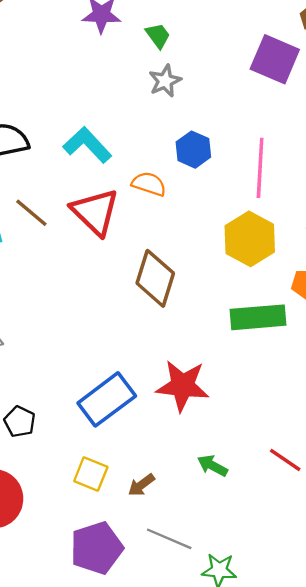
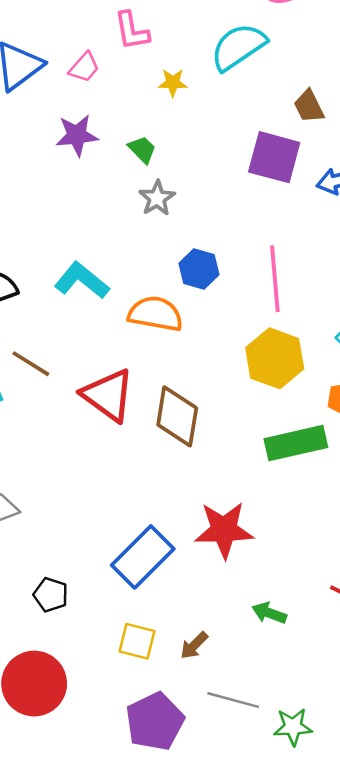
orange semicircle: (149, 184) -> (155, 314), size x1.4
red triangle: (95, 212) -> (108, 395), moved

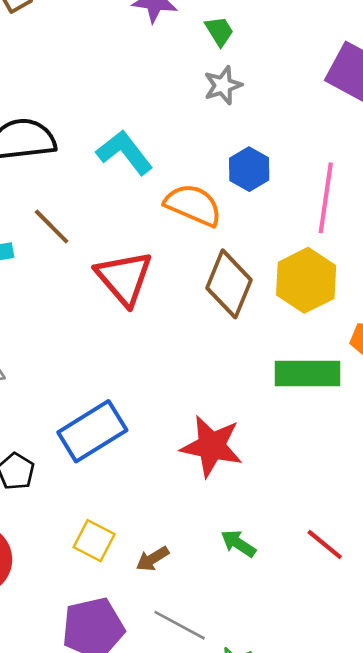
brown diamond: (177, 416) -> (229, 284), moved
blue rectangle: (143, 557) -> (92, 431), moved

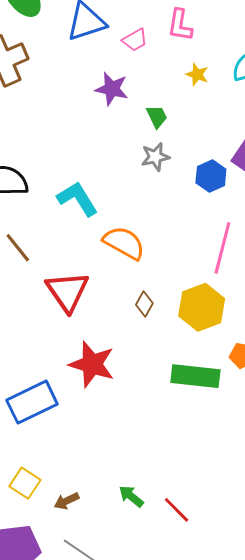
blue hexagon: (249, 169) -> (211, 176), moved
brown diamond: (229, 284) -> (144, 304), size x0.5
red star: (212, 446) -> (92, 364), moved
red line: (325, 544) -> (177, 510), moved

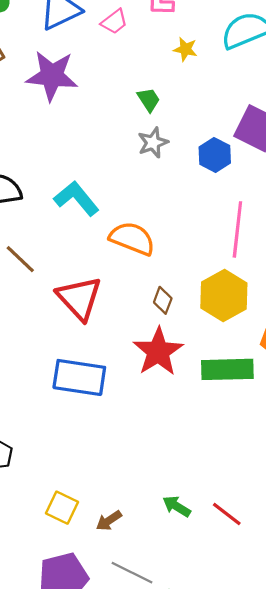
purple star: (112, 89) -> (52, 76), moved, size x1.4
red star: (92, 364) -> (158, 352), moved, turned 30
blue rectangle: (32, 402) -> (79, 377), moved, turned 42

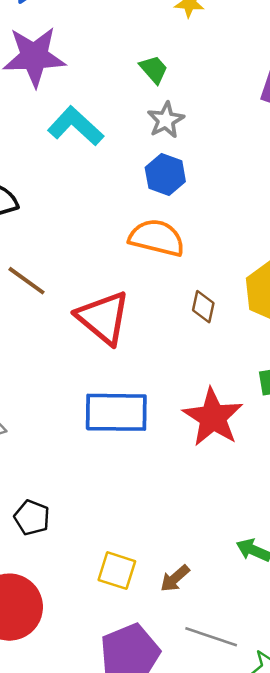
blue hexagon: (215, 155) -> (165, 175), moved
cyan L-shape: (76, 198) -> (76, 126), moved
red star: (158, 352) -> (213, 417), moved

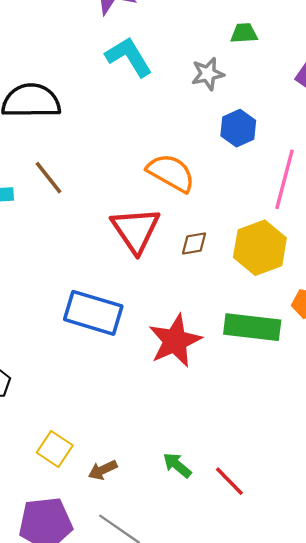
green trapezoid: (154, 69) -> (244, 33), moved, turned -68
blue hexagon: (165, 175) -> (238, 128), moved
brown diamond: (203, 307) -> (194, 243), turned 52
red triangle: (103, 318) -> (135, 230), moved

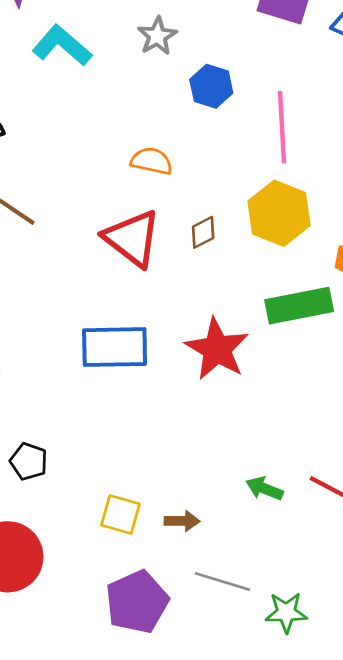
orange semicircle: (171, 173) -> (152, 161), size x0.7
brown arrow: (103, 470) -> (182, 521), turned -136

